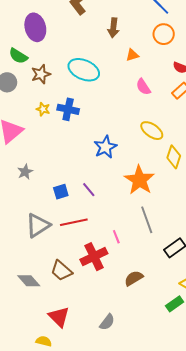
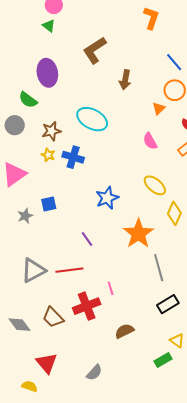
orange triangle: (132, 55) -> (159, 108), moved, turned -32
brown star: (41, 74) -> (51, 131), moved
blue square: (61, 192) -> (49, 204), moved
gray line: (147, 220) -> (159, 268), moved

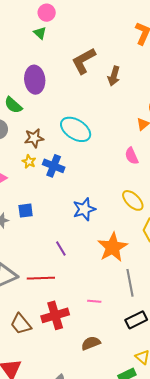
brown arrow: (125, 80) -> (114, 76), moved
pink line: (111, 288) -> (94, 301), moved, turned -72

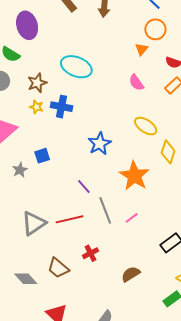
gray line: (130, 283) -> (105, 210), moved
pink line: (94, 301) -> (132, 218), moved, turned -32
red cross: (55, 315) -> (90, 253), size x0.6

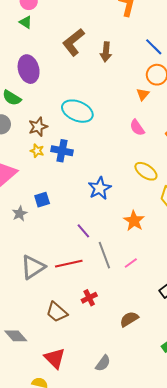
orange star: (134, 176) -> (134, 221), size x0.7
gray diamond: (26, 279) -> (16, 336), moved

